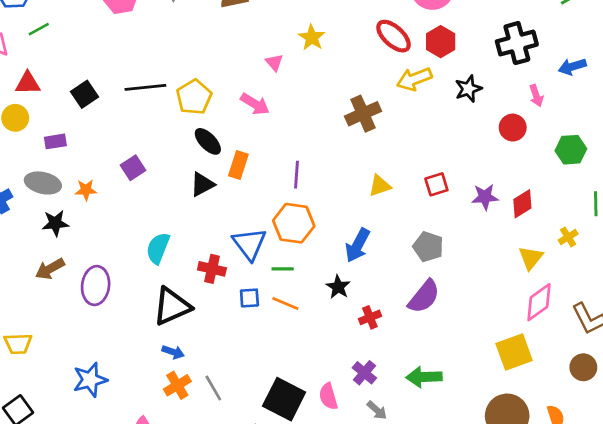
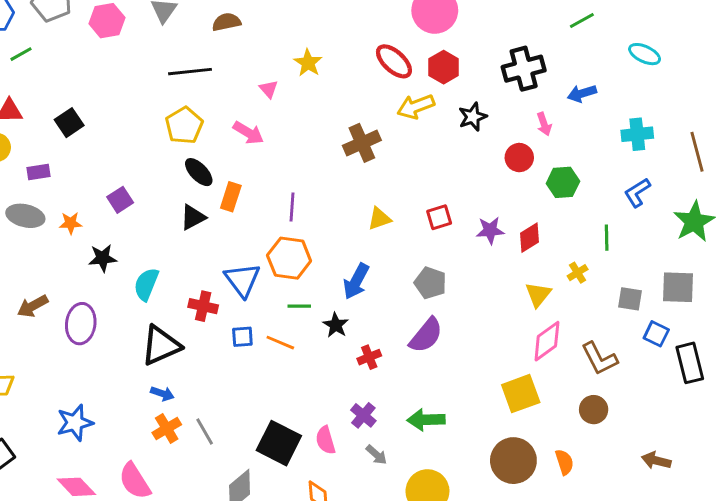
black line: (145, 87) -> (190, 72), moved
green hexagon: (571, 150) -> (563, 182), moved
black star: (55, 223) -> (103, 258), moved
green line: (283, 269) -> (299, 306), moved

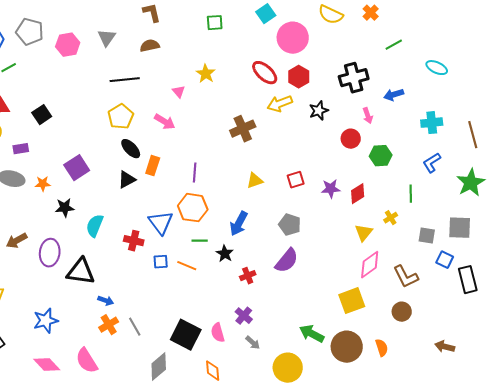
purple square: (120, 200) -> (77, 168), size x1.4
black triangle: (161, 345) -> (81, 272), moved, turned 32
green arrow: (426, 420) -> (312, 334), moved, turned 30

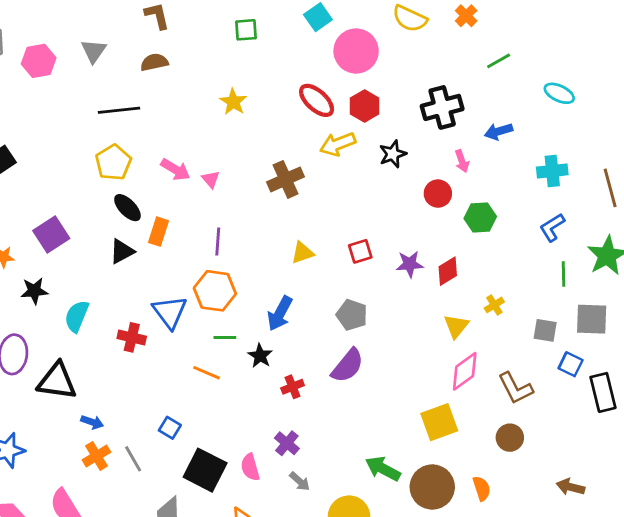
pink triangle: (179, 92) -> (211, 179), moved
green line: (411, 194) -> (563, 274), moved
blue square: (161, 262) -> (170, 428), moved, turned 35

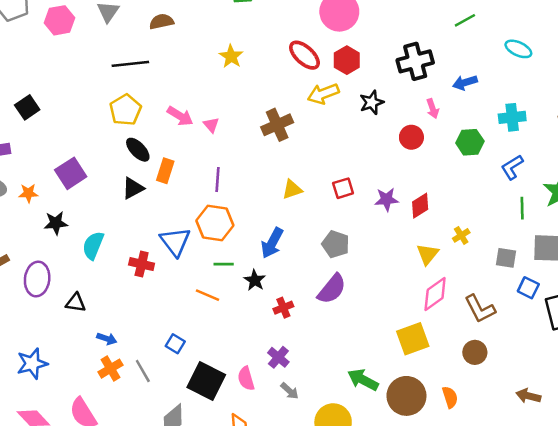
green hexagon: (480, 217) -> (470, 142), moved
black triangle: (57, 381) -> (76, 303), size x0.6

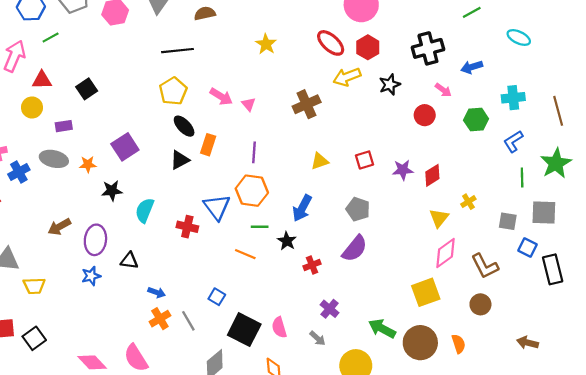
pink arrow: (433, 109) -> (443, 90), turned -35
purple cross: (278, 357) -> (330, 309), moved
blue star: (32, 364) -> (91, 276), moved, size x0.7

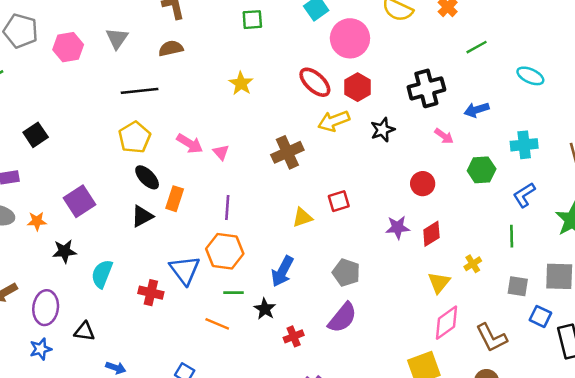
red circle: (425, 115) -> (423, 184), moved
red square: (365, 160) -> (339, 201), moved
green line: (522, 178) -> (512, 236), moved

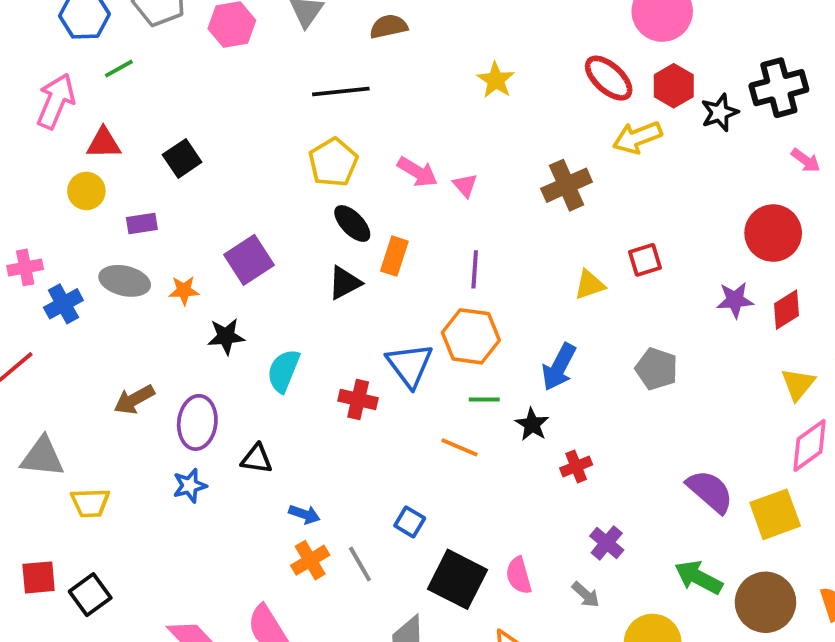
black star: (383, 130) -> (720, 113), moved
red circle: (423, 184) -> (773, 233), size x1.5
purple semicircle: (342, 318) -> (710, 491), moved, turned -88

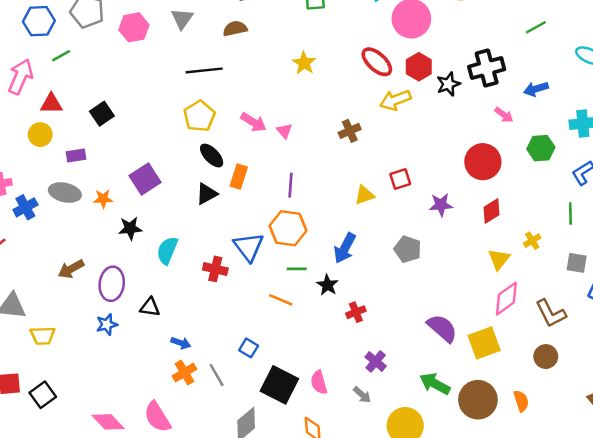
brown cross: (567, 185) -> (350, 131), size x0.7
purple star: (735, 300) -> (441, 205), moved

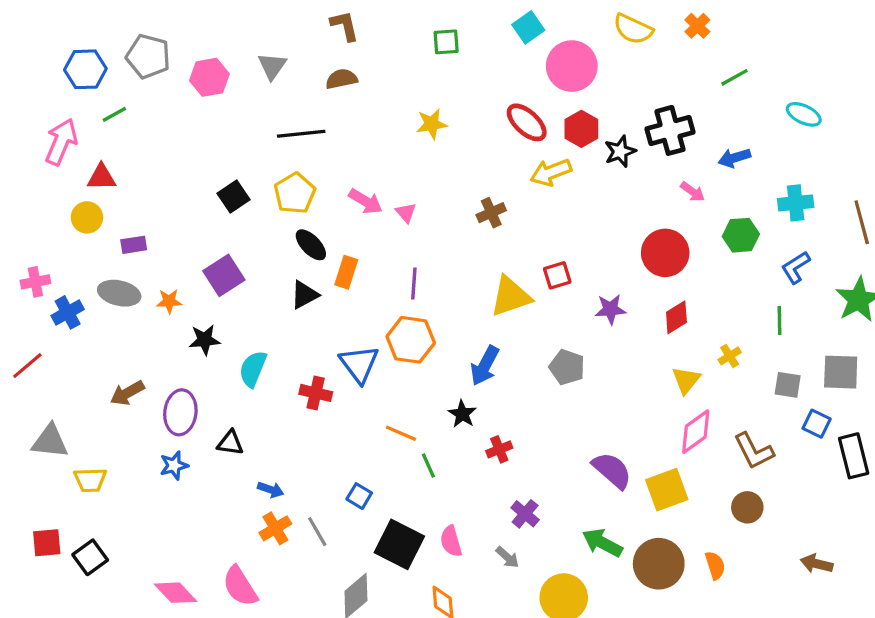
yellow star: (304, 63) -> (432, 124), turned 30
black square: (102, 114) -> (234, 196), moved
yellow triangle: (365, 195) -> (511, 296), size x1.6
green line: (297, 269) -> (428, 465), moved, turned 66

